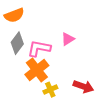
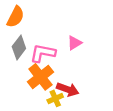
orange semicircle: (14, 15) -> (16, 17), turned -42
red arrow: (83, 87) -> (68, 89), moved

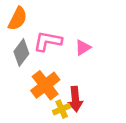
pink L-shape: (43, 53) -> (48, 41), moved
red arrow: (68, 89) -> (75, 99), turned 65

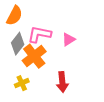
orange cross: (45, 85) -> (34, 56), moved
yellow cross: (62, 109) -> (22, 83), moved

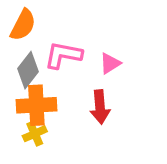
orange cross: (34, 56) -> (36, 105), moved, turned 35
red arrow: (62, 82) -> (100, 107), moved

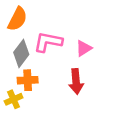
orange cross: (36, 105) -> (28, 80), size x0.7
yellow cross: (35, 134) -> (14, 99), moved

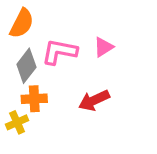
pink triangle: (84, 48) -> (103, 47), moved
red arrow: (76, 81) -> (94, 100), turned 70

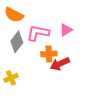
orange semicircle: (22, 23) -> (14, 15), turned 90
orange cross: (34, 99) -> (49, 54), moved

